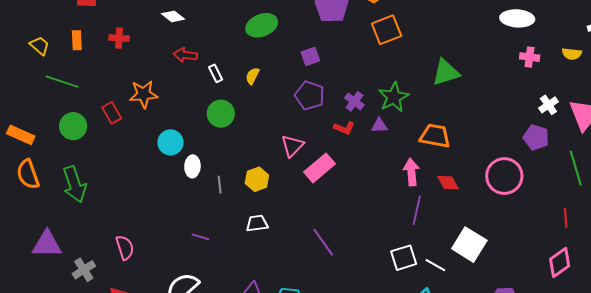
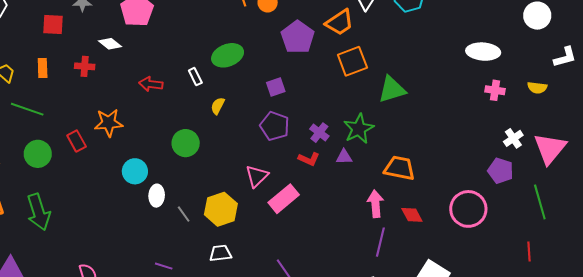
white diamond: (173, 16) -> (110, 44), moved
green triangle: (446, 72) -> (392, 90), moved
white rectangle: (216, 73) -> (195, 77), moved
yellow hexagon: (257, 179) -> (221, 209), size x1.4
gray line: (220, 185) -> (184, 214), turned -30

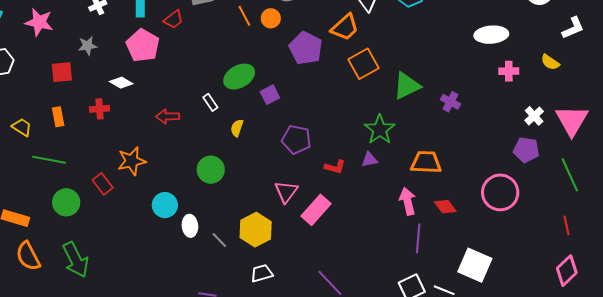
purple square: (276, 87) -> (270, 95), moved
yellow semicircle: (537, 88) -> (550, 62), turned 36
purple cross: (319, 133) -> (450, 102), moved

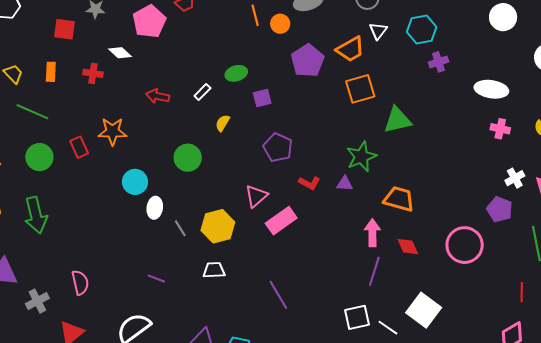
green ellipse: (239, 77) -> (236, 73), size x0.7
white rectangle: (210, 102) -> (202, 92), turned 66
purple cross: (450, 102) -> (439, 62), moved, turned 30

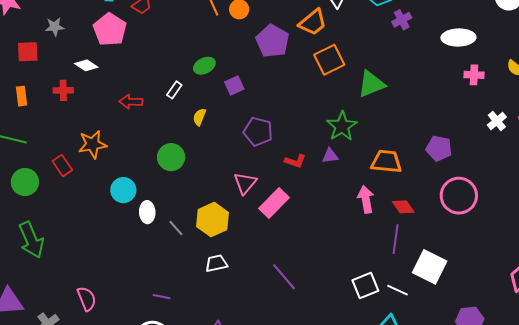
purple pentagon: (500, 209) -> (439, 148), moved
purple line: (374, 271) -> (396, 239), moved
purple line: (156, 279) -> (162, 297), moved

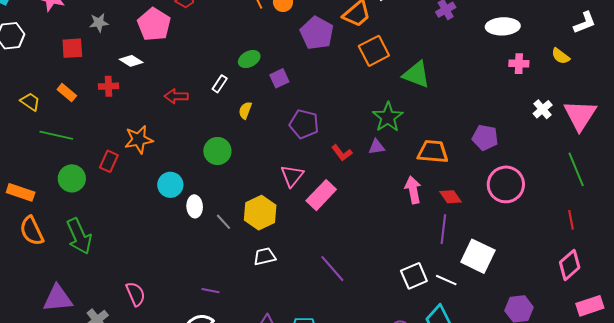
green triangle: (371, 84) -> (416, 74), turned 44
orange rectangle: (21, 96) -> (67, 93), turned -42
red L-shape: (295, 161) -> (342, 153), turned 35
red rectangle: (62, 165) -> (109, 161), turned 60

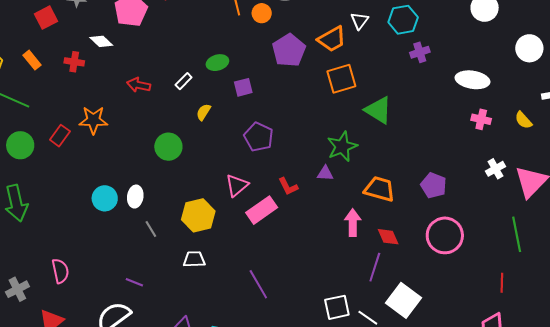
red square: (72, 48) -> (46, 18), turned -35
red L-shape: (342, 153) -> (288, 186), moved
cyan circle: (170, 185) -> (105, 198), moved
gray line: (224, 222) -> (151, 229), moved

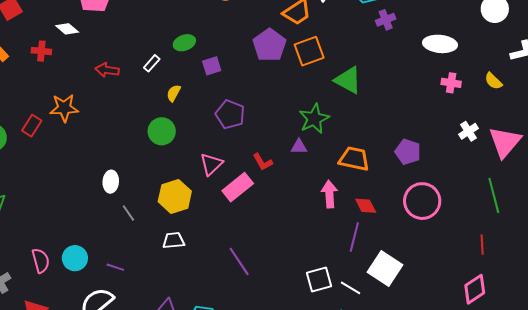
purple pentagon: (289, 50) -> (269, 45), moved
green circle: (168, 147) -> (162, 131), moved
cyan circle: (105, 198) -> (75, 258), moved

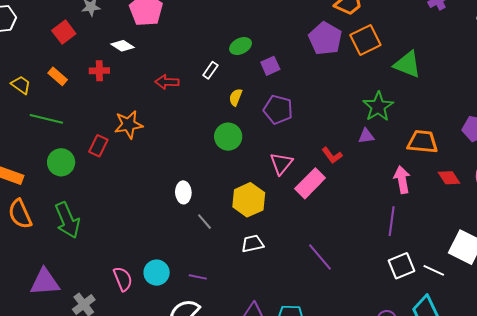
purple pentagon: (230, 114) -> (278, 110), moved
red diamond: (366, 206) -> (449, 178), moved
purple line: (354, 237) -> (392, 221), moved

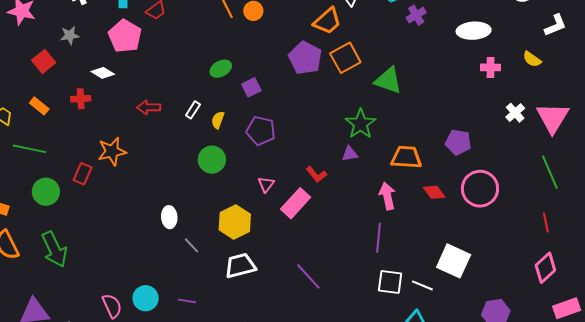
white rectangle: (210, 70) -> (193, 110), moved
pink triangle: (281, 163) -> (266, 184), size x0.7
white trapezoid: (252, 244) -> (240, 266), size x1.4
white square: (401, 266) -> (390, 282), turned 32

